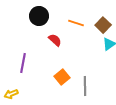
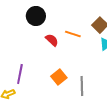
orange line: (76, 23) -> (73, 34), moved
purple line: (23, 63) -> (20, 74), moved

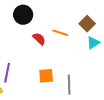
orange square: (59, 77) -> (46, 76), turned 35

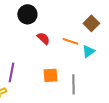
orange line: (60, 33) -> (70, 41), moved
cyan triangle: (93, 43) -> (88, 51), moved

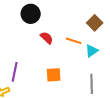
gray line: (73, 84) -> (92, 84), moved

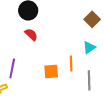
red semicircle: (47, 38) -> (31, 34), moved
orange line: (74, 41) -> (71, 63), moved, turned 70

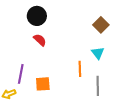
cyan triangle: (89, 47) -> (98, 53), turned -32
orange square: (51, 71) -> (43, 84), moved

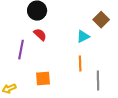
cyan triangle: (98, 53) -> (83, 37), moved, turned 40
purple line: (21, 74) -> (21, 50), moved

